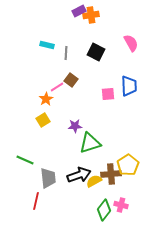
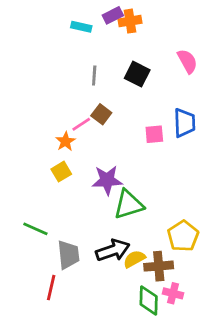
cyan rectangle: (47, 45) -> (81, 27), moved
purple star: (75, 126) -> (107, 180), size x1.5
brown cross: (111, 174) -> (159, 266), moved
green diamond: (104, 210) -> (149, 300), turned -35

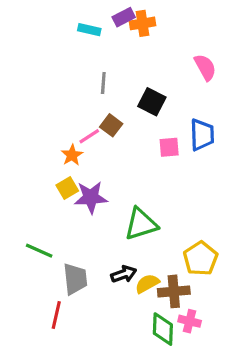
black square: (137, 74) -> (152, 102), moved
purple star: (107, 180) -> (91, 197), moved
black arrow: (113, 250) -> (124, 274), size x0.7

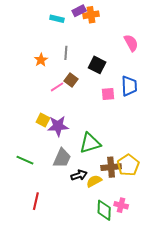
orange star: (72, 155) -> (41, 60), moved
yellow square: (67, 188) -> (43, 120), turned -32
gray trapezoid: (75, 279) -> (62, 158), moved, turned 30
brown cross: (174, 291) -> (111, 167), moved

